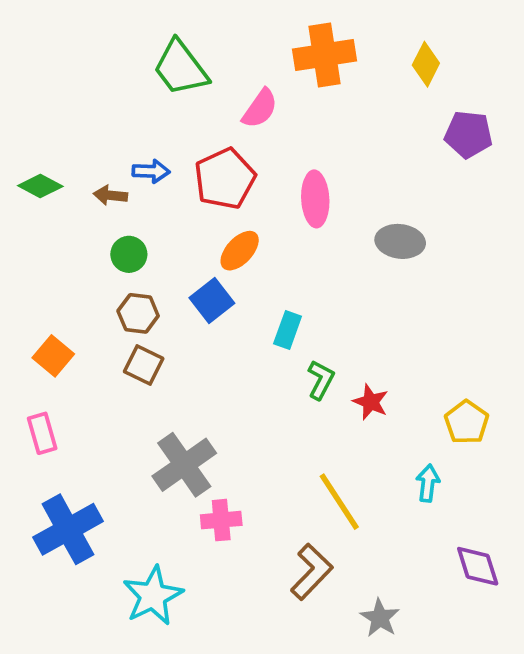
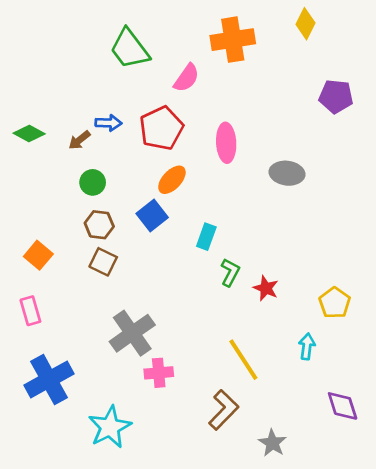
yellow diamond: (426, 64) -> (306, 24), moved
brown arrow: (110, 195) -> (79, 140), turned -45

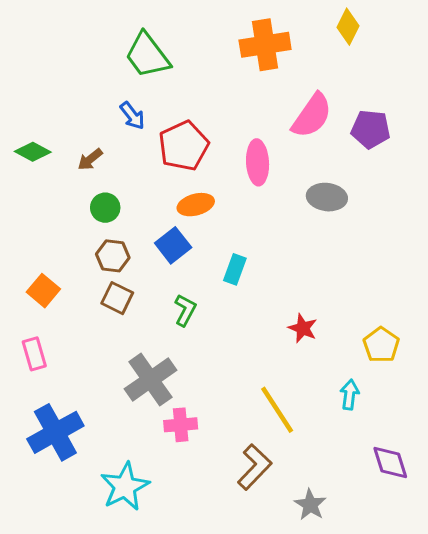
pink semicircle: (186, 78) -> (312, 116), moved, size x1.4
purple pentagon: (336, 96) -> (371, 129), moved
blue arrow: (108, 123) -> (132, 116), moved, turned 50
orange ellipse: (172, 180) -> (196, 205), turned 32
green L-shape: (230, 272) -> (185, 310), moved

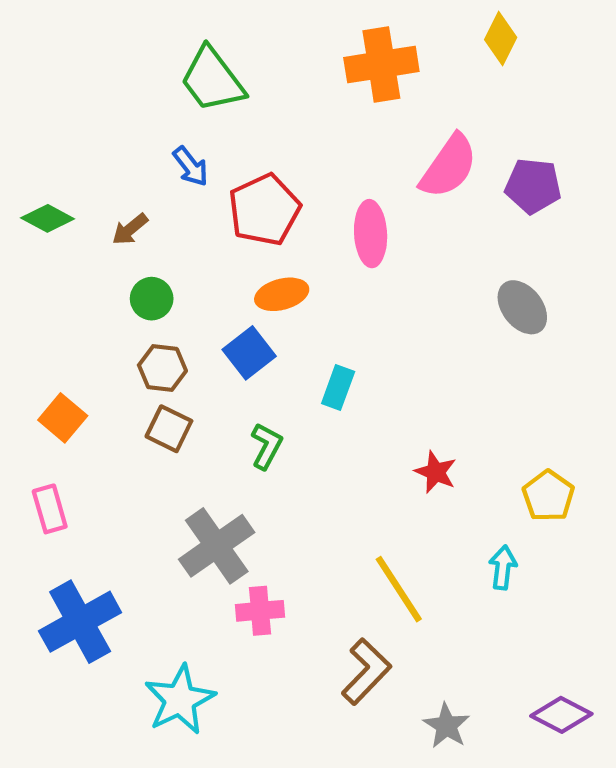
gray ellipse: (327, 197) -> (522, 307), moved, turned 45
purple diamond: (390, 462) -> (561, 715), moved, turned -45

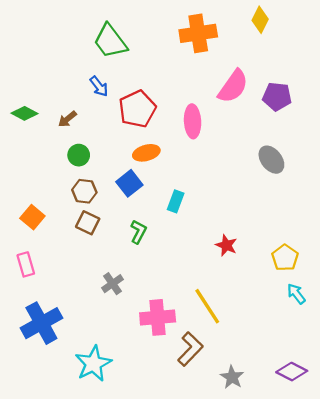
gray cross: (217, 546) -> (112, 284), size x0.6
cyan arrow: (503, 567) -> (296, 294), moved, turned -45
pink cross: (260, 611) -> (158, 317), moved, size x1.4

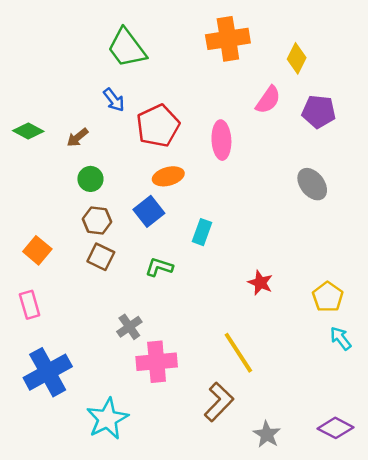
yellow diamond: (260, 20) -> (297, 58), moved
pink semicircle: (233, 86) -> (268, 100), size x0.7
green L-shape: (138, 232) -> (159, 267), turned -100
pink cross: (158, 317) -> (157, 362), moved

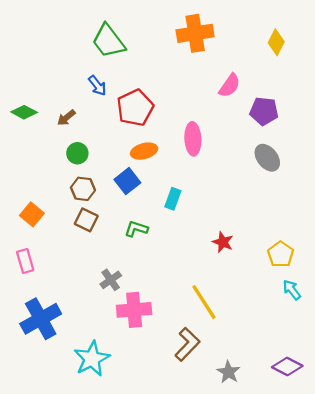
yellow diamond: (297, 58) -> (276, 42), moved
purple pentagon: (319, 112) -> (264, 111), moved
pink ellipse: (221, 140) -> (193, 139), moved

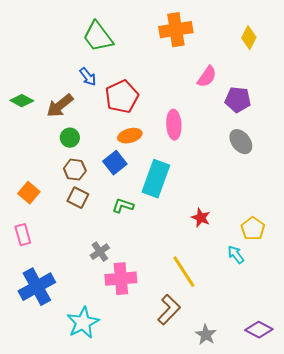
brown arrow: (66, 118) -> (60, 106), size x1.6
cyan rectangle: (173, 199) -> (156, 179), size x1.8
cyan arrow: (292, 290) -> (236, 255), moved

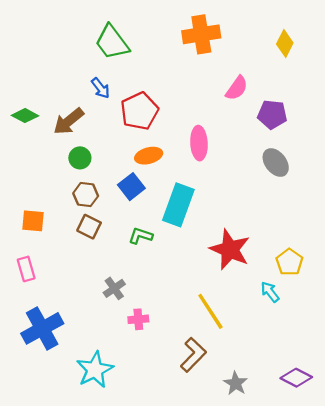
orange square: (29, 193) -> (33, 221), turned -35
red star: (201, 218) -> (230, 249), size x1.8
pink cross: (121, 279) -> (138, 319), size x0.6

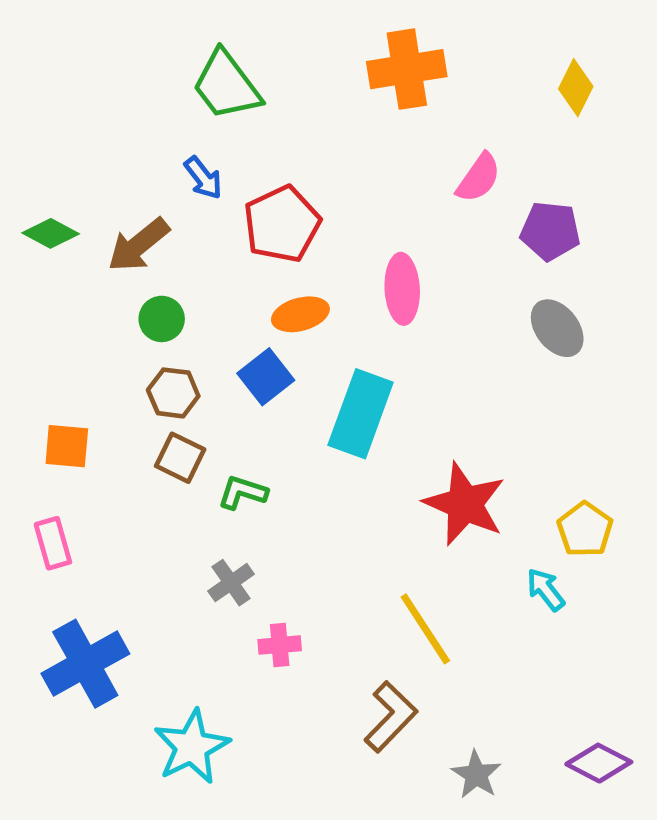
green L-shape: (141, 236) -> (243, 492), moved

